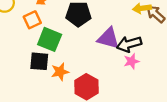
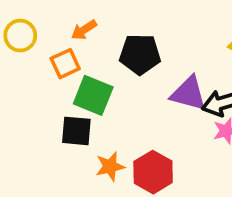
orange star: (60, 72) -> (110, 166), moved

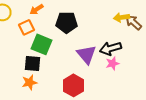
purple triangle: (189, 94) -> (86, 54), moved, turned 35
orange star: (110, 166) -> (30, 82), moved

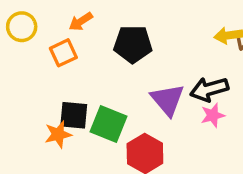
green square: (42, 44) -> (108, 124), moved
orange star: (30, 82) -> (58, 134), moved

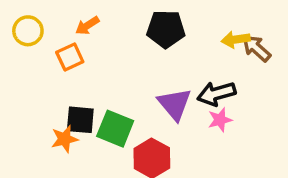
black pentagon: (133, 44) -> (166, 29), moved

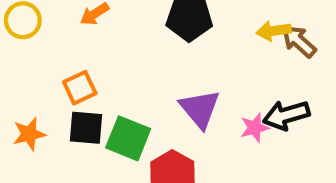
orange square: (70, 57) -> (80, 88), moved
black arrow: (216, 94) -> (286, 115), moved
orange star: (65, 139) -> (29, 134), moved

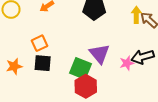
yellow arrow: (274, 31) -> (136, 15), turned 98
green square: (128, 138) -> (81, 68), moved

